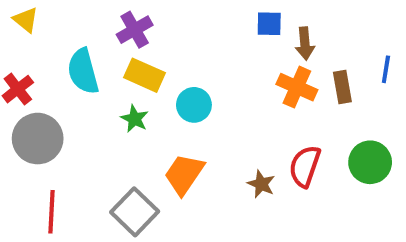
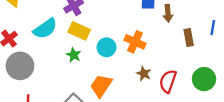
cyan semicircle: (83, 71) -> (45, 29), turned -110
orange cross: (297, 87) -> (135, 42), moved
brown star: (261, 184) -> (144, 74), moved

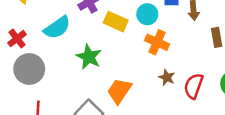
yellow rectangle: (79, 31) -> (116, 22), moved
cyan circle: (107, 47) -> (147, 14), moved
green star: (74, 55) -> (89, 57), size x1.5

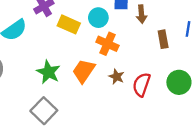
green star: (89, 57) -> (48, 72), moved
orange trapezoid: (119, 91) -> (84, 71), moved

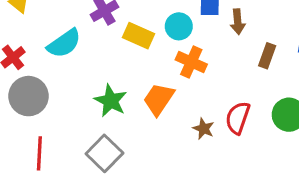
brown rectangle: (163, 39) -> (267, 56), turned 30
brown star: (117, 77) -> (204, 129), moved

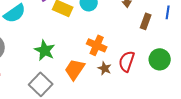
orange cross: (191, 62) -> (97, 45), moved
orange trapezoid: (159, 99) -> (75, 69), moved

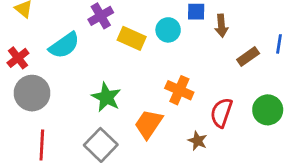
brown rectangle: (146, 21) -> (248, 57), turned 35
brown star: (105, 68) -> (198, 141), moved

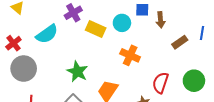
orange cross: (179, 90) -> (130, 55), moved

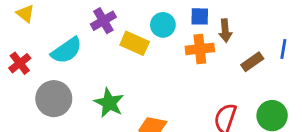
cyan circle: (122, 23) -> (163, 25), moved
orange cross: (130, 55) -> (200, 49), moved, turned -30
gray circle: (24, 69) -> (54, 99), moved

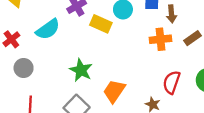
orange cross: (200, 49) -> (160, 39), moved
gray circle: (54, 99) -> (24, 68), moved, size x0.7

